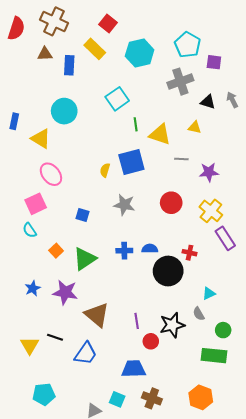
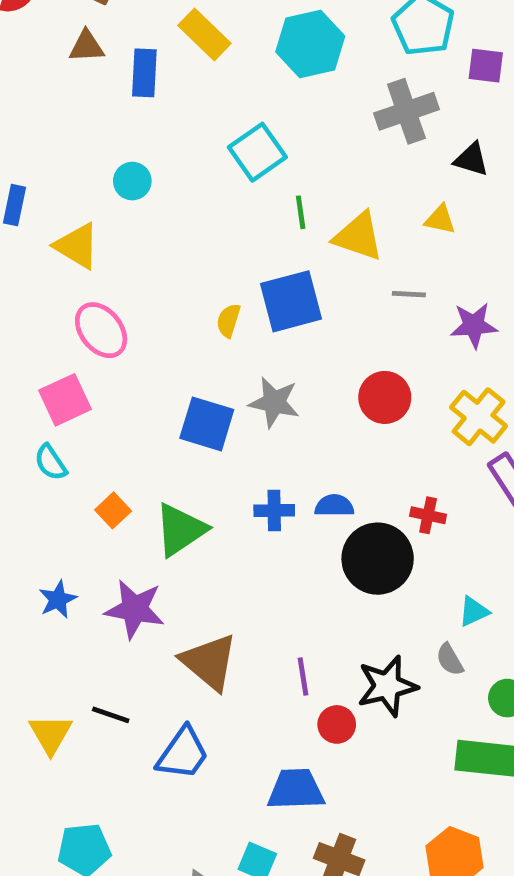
cyan circle: (64, 111) -> (132, 181), size x0.6
blue square: (83, 215) -> (207, 424), moved, size x1.6

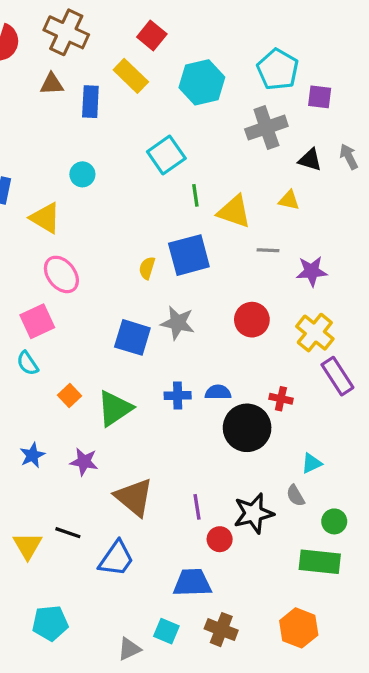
purple star: (135, 609) -> (84, 462), size x0.7

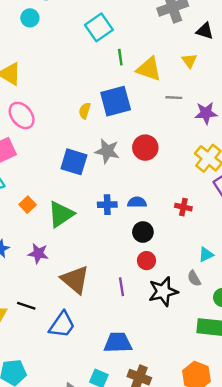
cyan circle: (82, 174) -> (30, 18), moved
yellow triangle: (289, 200) -> (189, 61), turned 42
red circle: (252, 320) -> (145, 148), moved
black circle: (247, 428) -> (143, 232), moved, size x0.6
red circle: (220, 539) -> (146, 261), moved

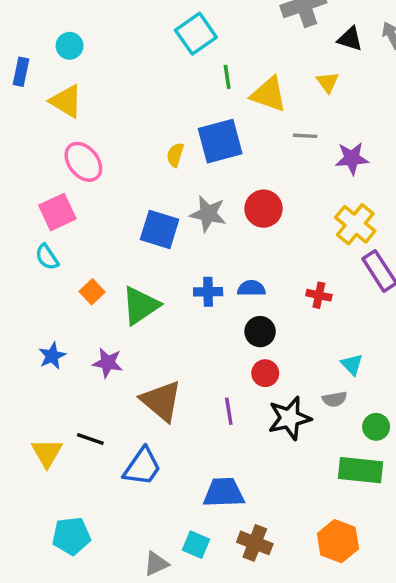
cyan circle: (30, 18) -> (70, 46), moved
cyan triangle: (206, 255) -> (352, 364), turned -49
gray semicircle: (194, 278) -> (335, 399), turned -70

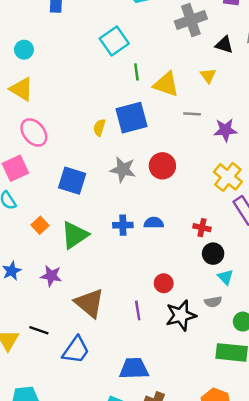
blue square: (160, 229) -> (72, 181), moved
black circle: (260, 332) -> (213, 254), moved

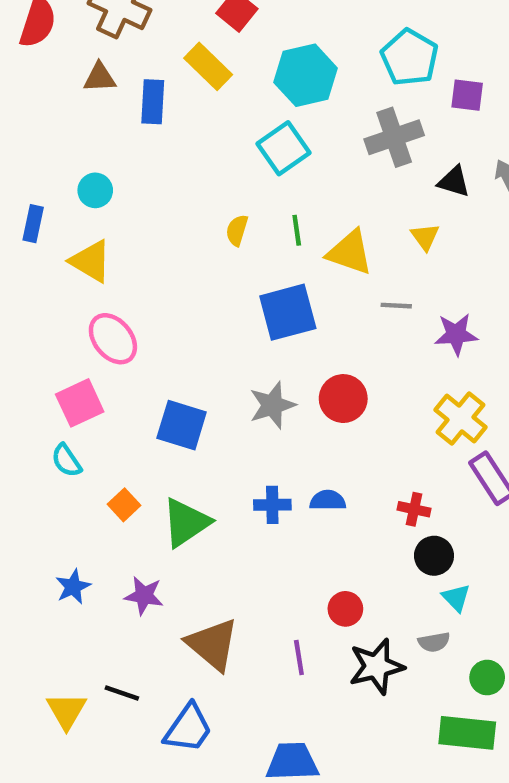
cyan square: (114, 41) -> (283, 148), moved
yellow semicircle: (99, 128) -> (237, 230), moved
gray star: (123, 170) -> (272, 405), turned -30

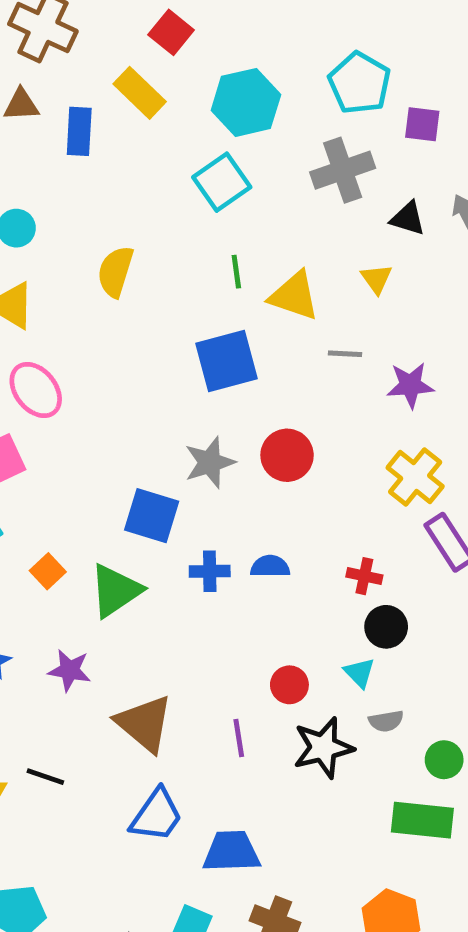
yellow semicircle: (237, 230) -> (115, 272), moved, size x1.5
blue square: (182, 425) -> (152, 516), moved
cyan triangle: (456, 598) -> (360, 673), moved
blue trapezoid: (188, 728) -> (157, 815), moved

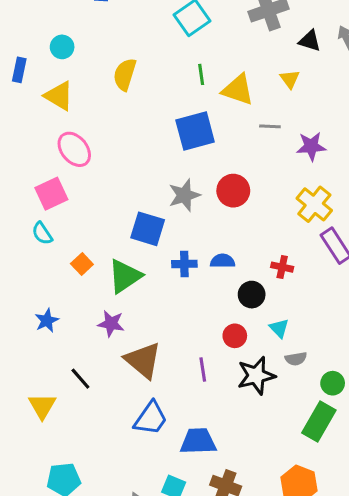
black circle: (386, 627) -> (252, 295), moved
purple star: (70, 670) -> (111, 324), moved
black line: (45, 777) -> (80, 379), moved, turned 30
green rectangle: (422, 820) -> (319, 421), turned -66

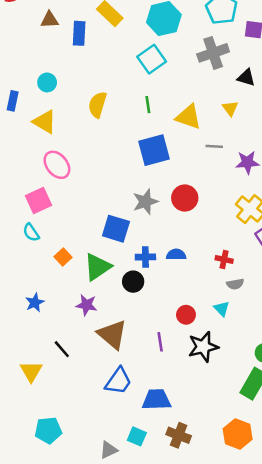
green line: (201, 74) -> (148, 105), moved
black circle: (252, 295) -> (133, 282), moved
gray semicircle: (296, 359) -> (235, 284), moved

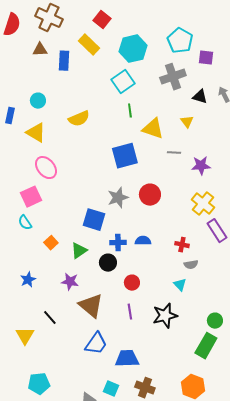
yellow semicircle: (97, 105) -> (79, 119), turned -130
green line: (148, 105) -> (130, 111), moved
green triangle: (97, 267) -> (79, 251), size x0.7
red circle: (186, 315) -> (132, 283), moved

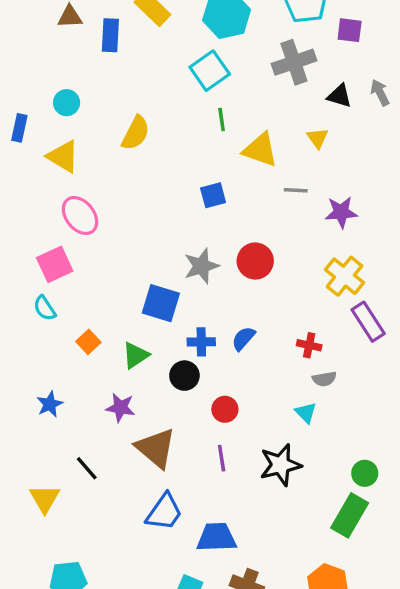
yellow semicircle: (79, 119) -> (136, 133), turned -40
blue square: (125, 156) -> (213, 195), size x0.6
blue semicircle: (143, 241) -> (243, 339), turned -49

